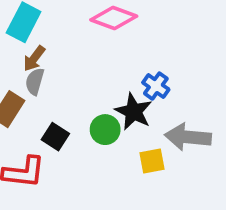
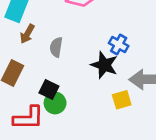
gray semicircle: (35, 82) -> (56, 47), moved
green circle: (105, 130) -> (55, 103), moved

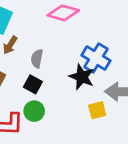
blue cross: (119, 45) -> (96, 58), size x1.5
black square: (49, 89) -> (33, 84), moved

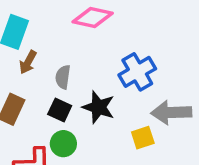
blue cross: (96, 58) -> (137, 72), turned 32
black star: (82, 77) -> (99, 107), moved

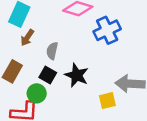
blue cross: (137, 72) -> (107, 30), moved
green circle: (63, 144) -> (37, 93), moved

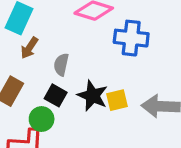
blue cross: (107, 30) -> (131, 38), turned 32
yellow square: (107, 101) -> (117, 100), moved

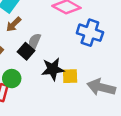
black square: (56, 95) -> (26, 51), moved
black star: (93, 96) -> (53, 69), turned 30

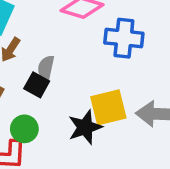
black star: (53, 69) -> (85, 127), moved
yellow square: (70, 76) -> (108, 107), size x1.5

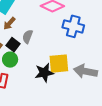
black square: (37, 85) -> (13, 45), moved
green circle: (24, 129) -> (10, 60), moved

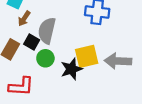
gray semicircle: (28, 37) -> (47, 31), size x1.6
green circle: (10, 60) -> (45, 58), moved

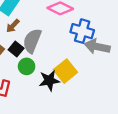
yellow square: (87, 56) -> (65, 71), turned -35
gray arrow: (118, 61) -> (97, 47), moved

